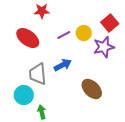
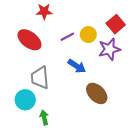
blue arrow: (63, 65) -> (77, 66), moved, turned 60

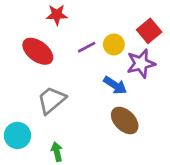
blue arrow: (77, 66) -> (115, 85), moved
gray trapezoid: (40, 78) -> (51, 100), turned 55
cyan circle: (25, 100) -> (17, 135), moved

